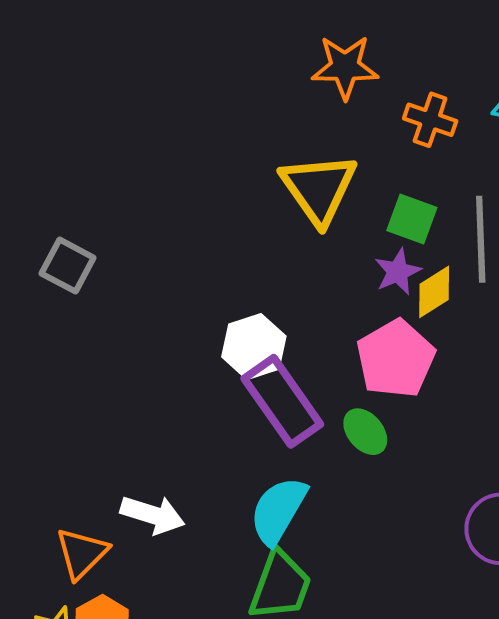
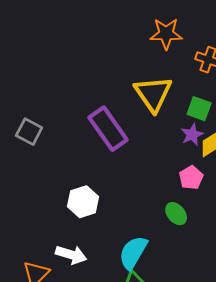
white hexagon: (254, 347) -> (83, 202), moved
pink pentagon: (396, 359) -> (191, 178), size x0.6
purple rectangle: (282, 401) -> (108, 129), moved

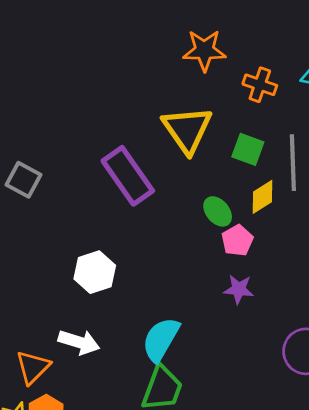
purple star: (192, 135) -> (239, 289), moved, turned 30
green ellipse: (176, 214) -> (218, 211), moved

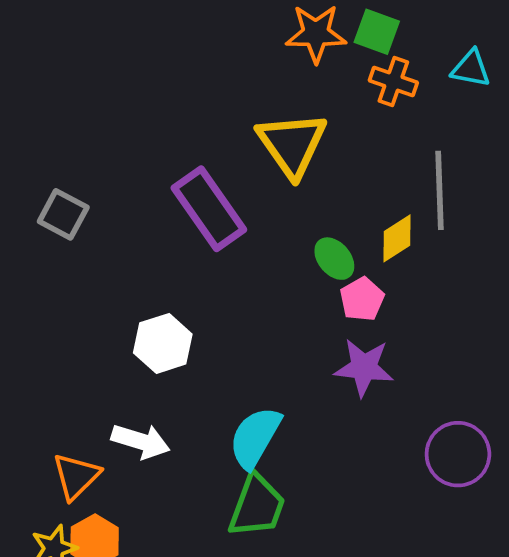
green square: (248, 149) -> (377, 32), moved
purple star: (239, 289) -> (364, 367), size x1.4

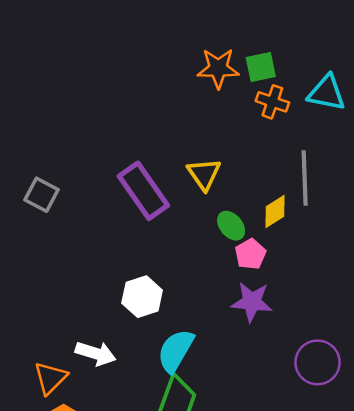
green square: (377, 32) -> (261, 67), turned -32
cyan triangle: (471, 69) -> (327, 93), size x1.4
yellow triangle: (292, 144) -> (204, 174), moved, size x0.7
white hexagon: (163, 343) -> (142, 297), moved

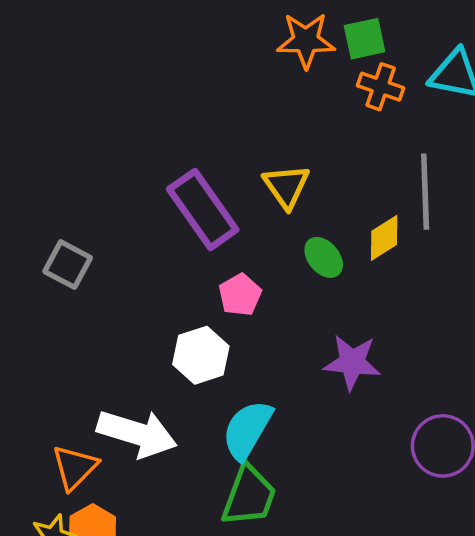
gray square: (41, 195) -> (68, 265), moved
pink pentagon: (250, 254) -> (240, 295), moved
white arrow: (96, 353) -> (137, 433), size x1.4

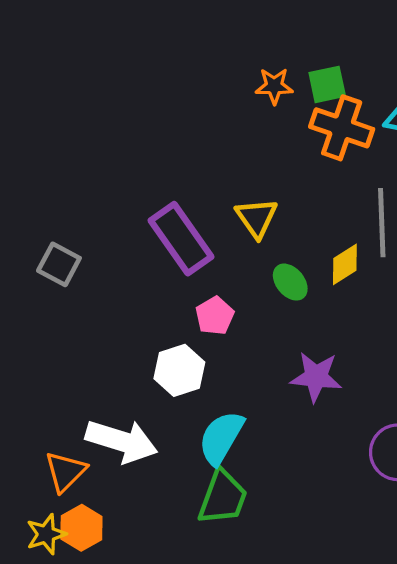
orange star: (306, 40) -> (274, 86), size x0.7
orange cross: (381, 87) -> (342, 128), size x1.5
gray square: (68, 265) -> (59, 264), moved

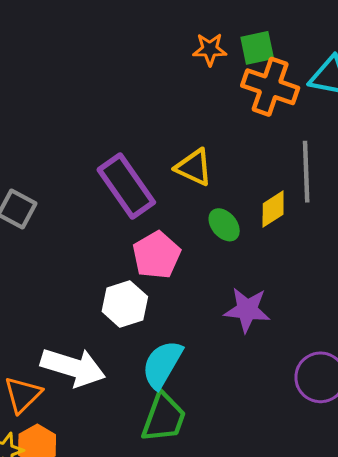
yellow triangle: (256, 218) -> (194, 167), turned -30
pink pentagon: (215, 316) -> (156, 255), size x1.4

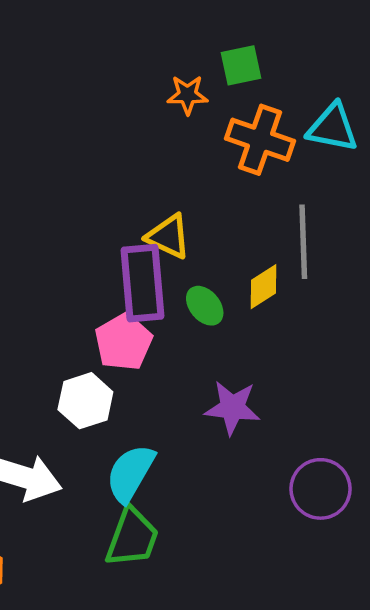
green square: (257, 48) -> (241, 65), moved
purple rectangle: (126, 186) -> (142, 283), moved, turned 30

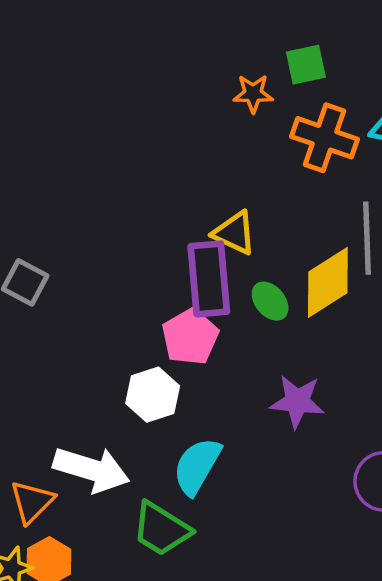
yellow diamond: (263, 287) -> (328, 282), size x1.6
green trapezoid: (132, 537) -> (161, 529), moved, turned 102

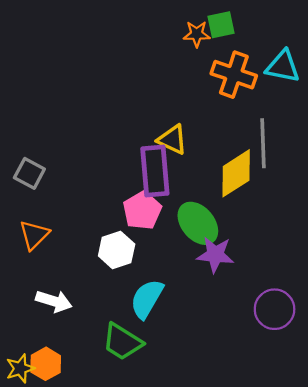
orange star: (253, 94) -> (197, 34), moved
green ellipse: (270, 301) -> (198, 223), moved, size x1.6
white arrow: (91, 469) -> (54, 301), moved, size x0.7
orange triangle: (32, 502) -> (34, 235), moved

